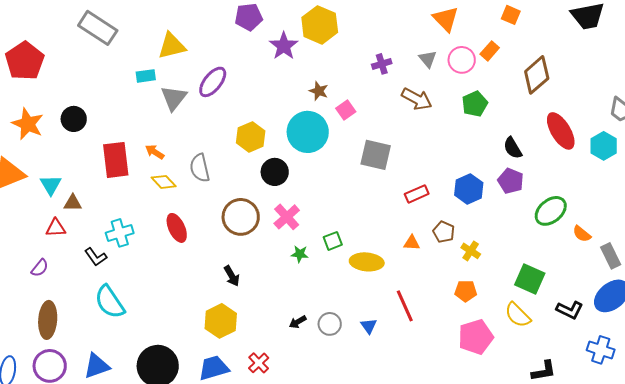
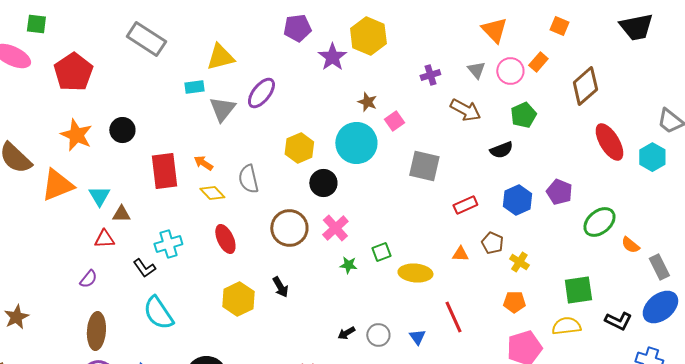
black semicircle: (513, 148) -> (501, 150), moved, turned -80
green square: (530, 279) -> (578, 290), turned -32
yellow semicircle: (518, 315) -> (566, 326), turned 128
yellow hexagon: (221, 321) -> (238, 299), moved

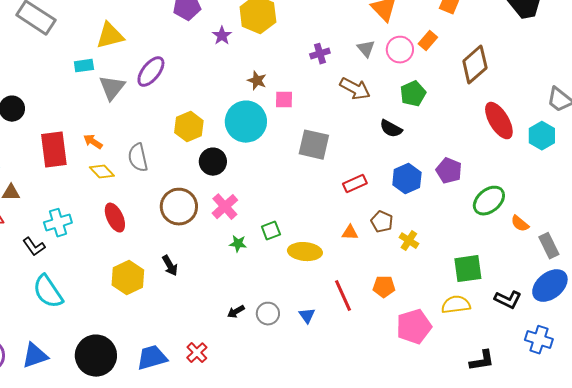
purple star: (332, 57) -> (222, 36), size x0.7
pink square: (394, 121) -> (284, 100), turned 36
black semicircle: (501, 150) -> (391, 129), turned 50
orange pentagon: (514, 302) -> (384, 287), moved

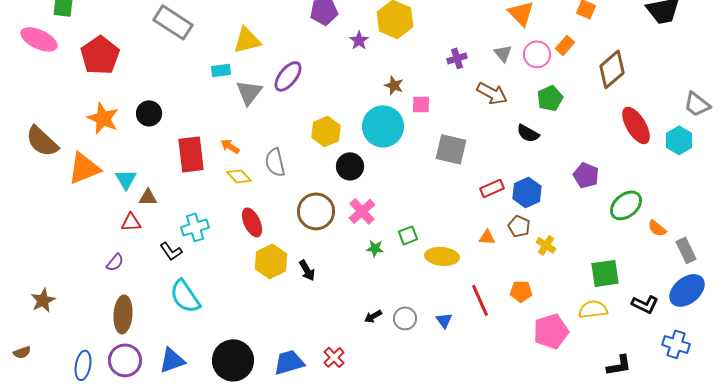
blue hexagon: (407, 179) -> (527, 192), moved
yellow hexagon: (128, 278) -> (271, 261), moved

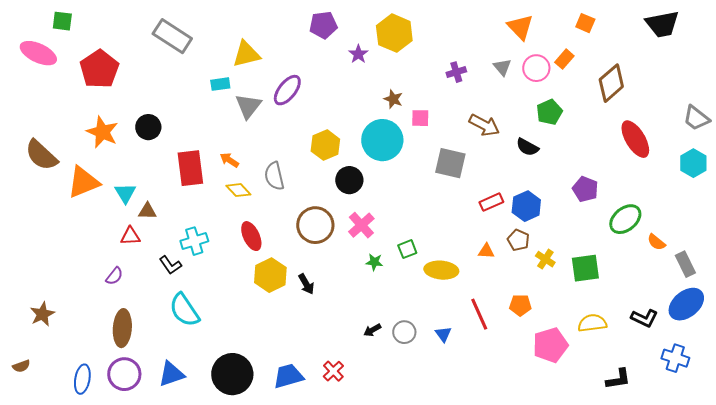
brown arrow: (492, 93) -> (484, 125), moved
cyan hexagon: (679, 140) -> (693, 163), moved
green square: (605, 273) -> (585, 268), moved

